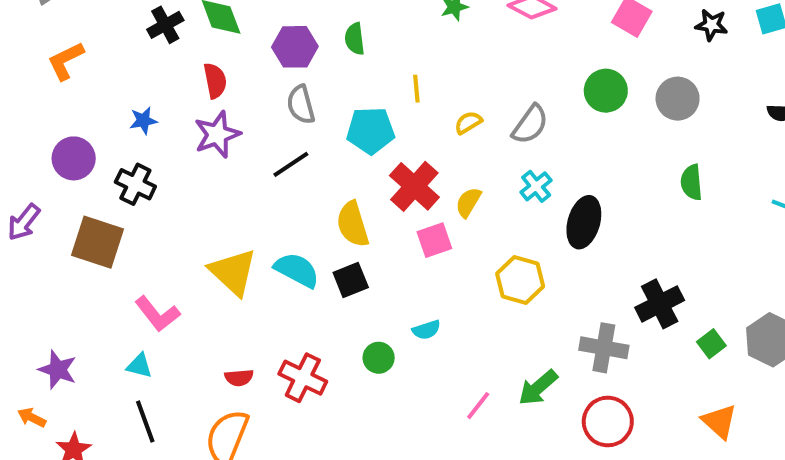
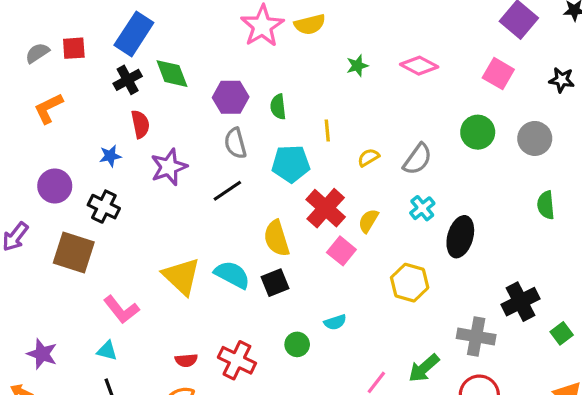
green semicircle: (355, 39) -> (278, 107), moved
red semicircle: (215, 81) -> (140, 124), moved
pink square: (434, 240) -> (341, 251), turned -32

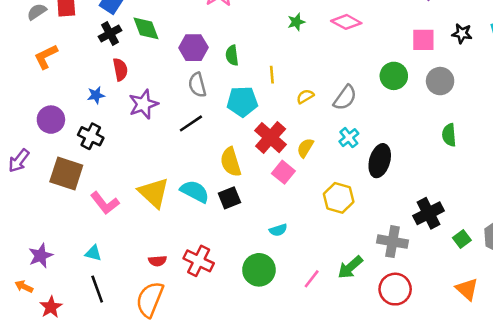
pink square: (498, 74) -> (423, 40), moved, turned -30
pink L-shape: (121, 310) -> (105, 203), moved
green circle: (297, 344) -> (259, 270), moved, size x1.6
purple star: (42, 354) -> (41, 256), turned 30

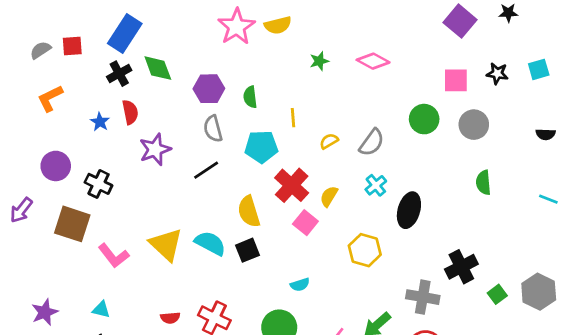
blue star: (96, 95) -> (100, 122), moved, turned -30

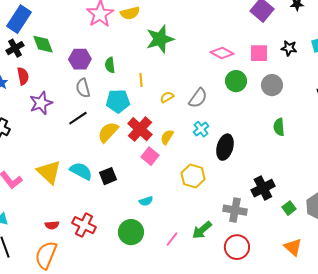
green star: (319, 61) -> (160, 39), size x2.0
pink diamond: (373, 61) -> (222, 53), moved
yellow semicircle: (249, 212) -> (108, 132), moved, turned 60

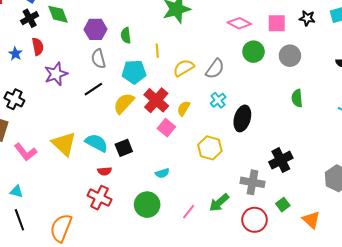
yellow semicircle: (167, 97) -> (184, 68), size x1.5
green square: (289, 208) -> (283, 205), moved
red semicircle: (52, 225) -> (105, 171), moved

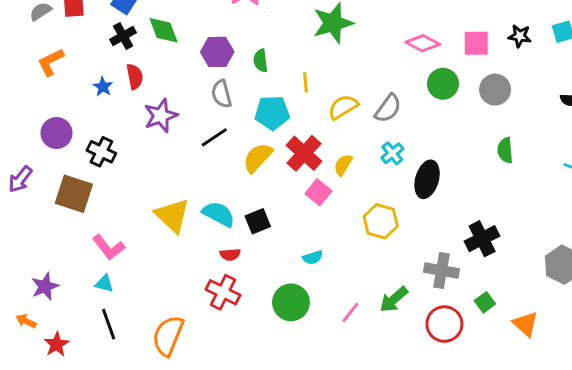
pink L-shape: (26, 152) -> (109, 247), moved

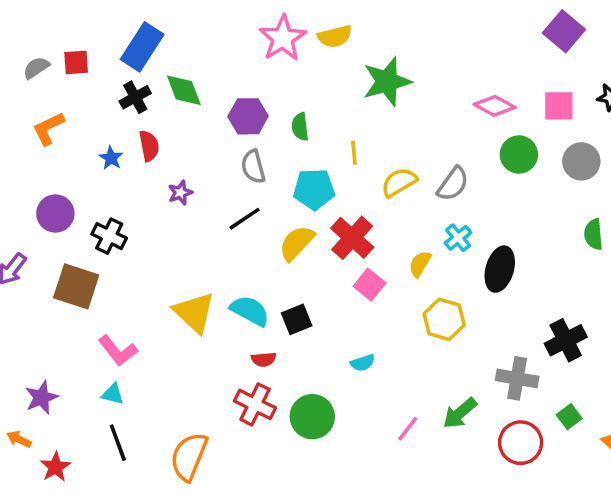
purple star: (161, 116) -> (180, 193), size x0.6
yellow semicircle: (343, 165) -> (420, 264), moved
green circle: (291, 302) -> (312, 417), moved

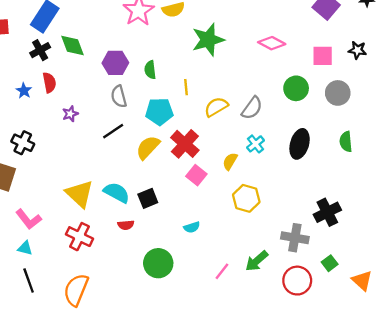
pink diamond: (495, 106) -> (272, 43), moved
black ellipse: (500, 269) -> (300, 144), moved
red cross: (255, 404) -> (79, 237), moved

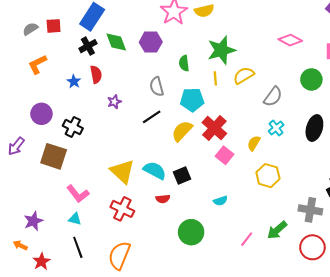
green star: (208, 40) -> (221, 50), moved
purple hexagon: (115, 63) -> (151, 42), moved
yellow semicircle: (216, 107) -> (244, 75), moved

